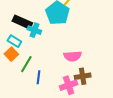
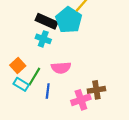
black rectangle: (22, 22) -> (47, 21), moved
cyan rectangle: (14, 41) -> (21, 84), moved
pink semicircle: (73, 56) -> (61, 68), moved

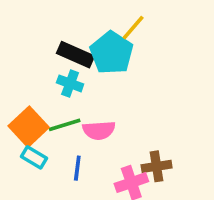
orange square: (18, 65) -> (29, 127), size x1.5
green line: (34, 77) -> (65, 125), moved, turned 42

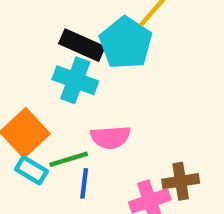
cyan cross: (70, 83) -> (75, 80), size x1.4
green line: (65, 125) -> (69, 159), moved

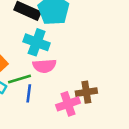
cyan cross: (75, 80) -> (37, 42), moved

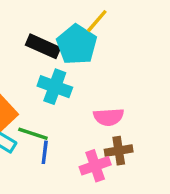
pink semicircle: (44, 66) -> (109, 117), moved
green line: (20, 79) -> (33, 134), turned 35

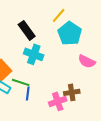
cyan pentagon: (77, 45) -> (70, 33), moved
black rectangle: (43, 46) -> (27, 30), turned 30
pink semicircle: (109, 117) -> (87, 61), moved, turned 30

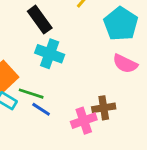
cyan pentagon: (70, 33) -> (121, 24), moved
blue line: (28, 93) -> (41, 109), turned -64

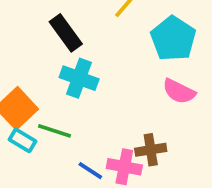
blue line: (41, 109) -> (90, 171), moved
pink cross: (84, 121) -> (124, 167), turned 30

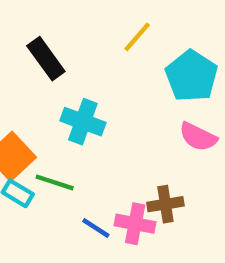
black rectangle: (66, 33) -> (46, 59), moved

